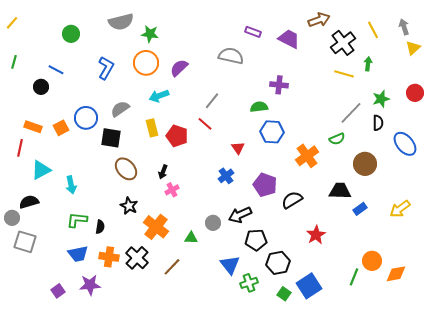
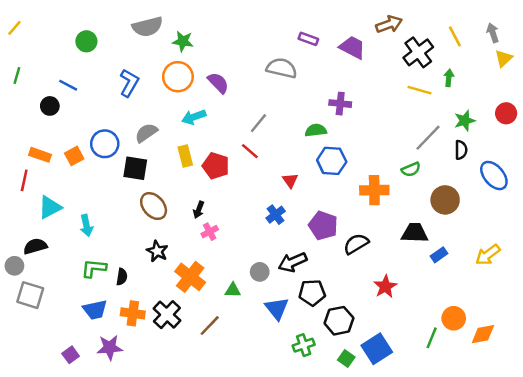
purple semicircle: (179, 68) -> (218, 83), turned 90
orange cross: (307, 156) -> (374, 190), turned 35
blue triangle: (230, 265) -> (277, 308), moved

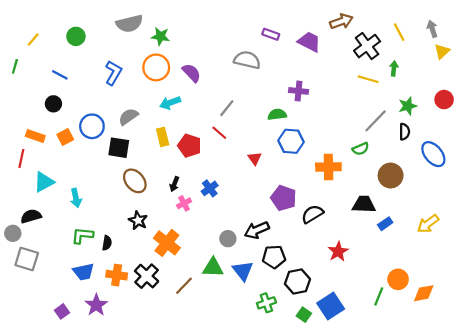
yellow line: (14, 28) -> (33, 40), moved
black circle: (50, 106) -> (53, 104), moved
blue cross: (276, 215) -> (210, 188), moved
green triangle: (233, 290) -> (213, 268), moved, size x1.5
purple star: (110, 348) -> (96, 305), turned -30

